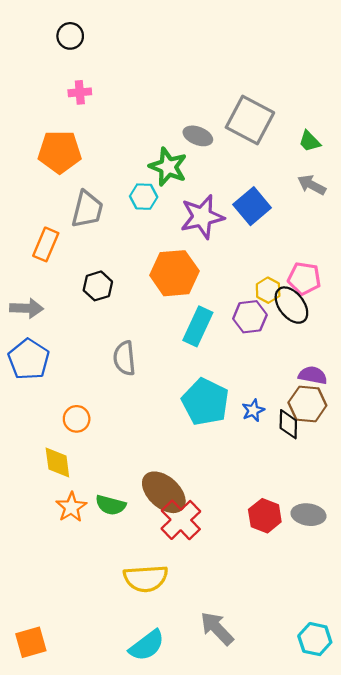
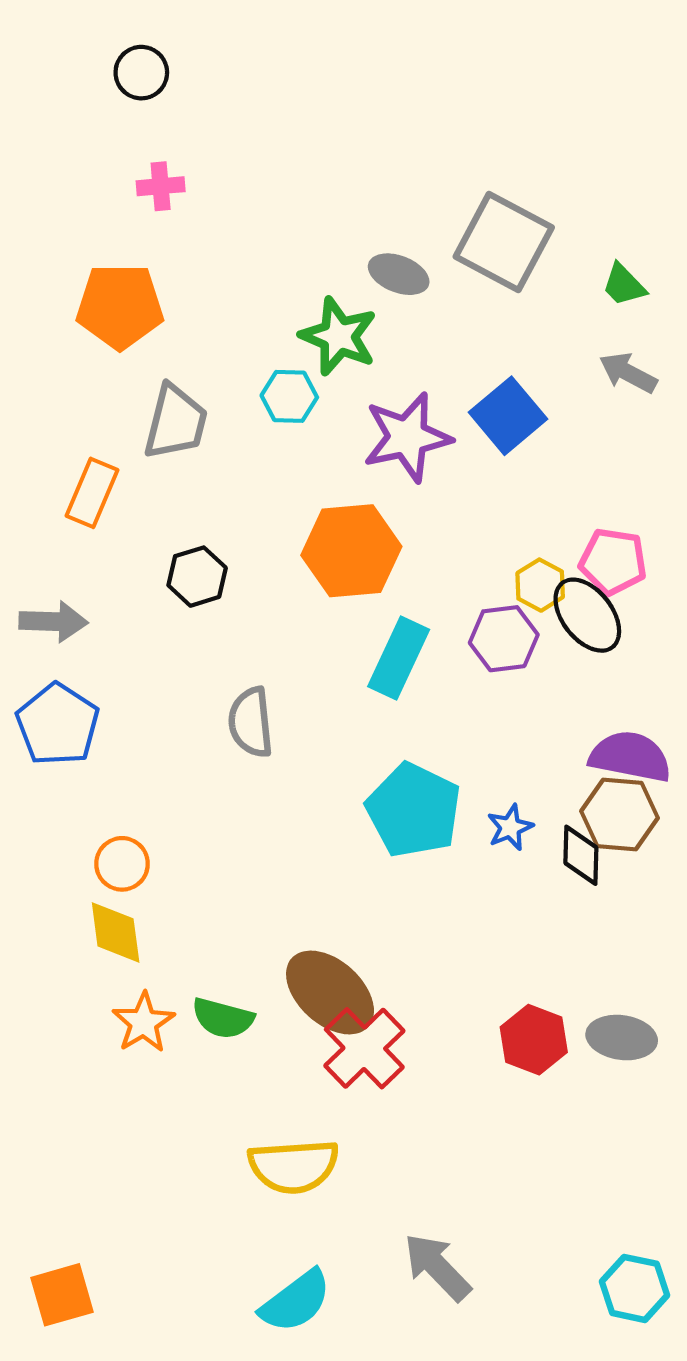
purple semicircle: (313, 375) -> (630, 757), size x1.4
orange circle: (77, 419) -> (122, 864), moved

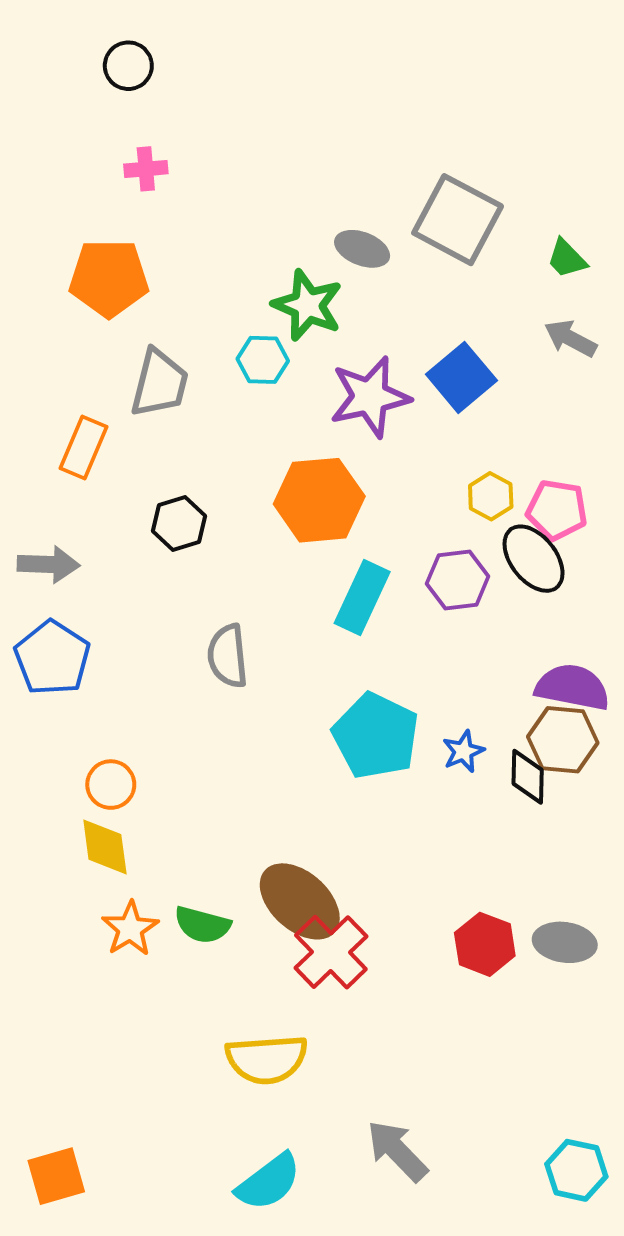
yellow hexagon: (540, 585) -> (491, 496), moved

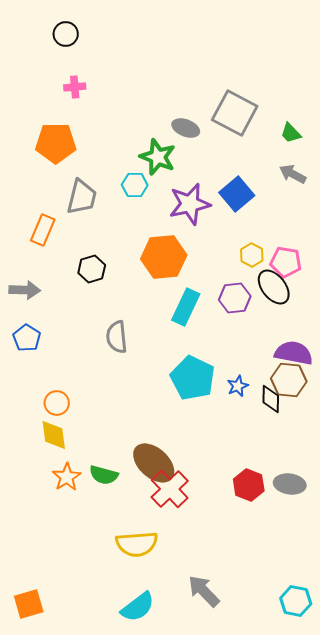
blue pentagon: (52, 658) -> (27, 338), size x0.7

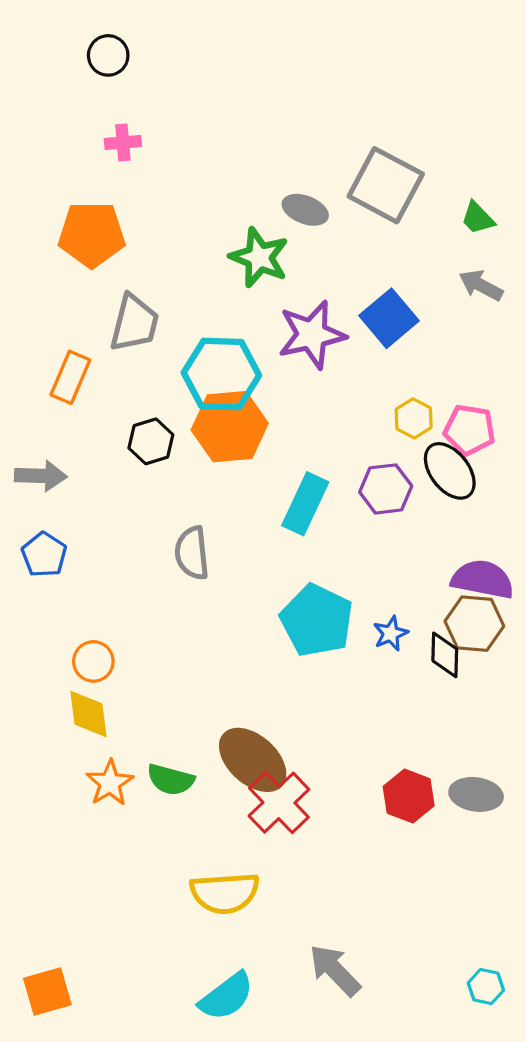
cyan hexagon: (135, 185) -> (221, 374), moved, size x1.8
orange hexagon: (164, 257) -> (230, 427), moved
cyan hexagon: (296, 601) -> (486, 987), size x0.7

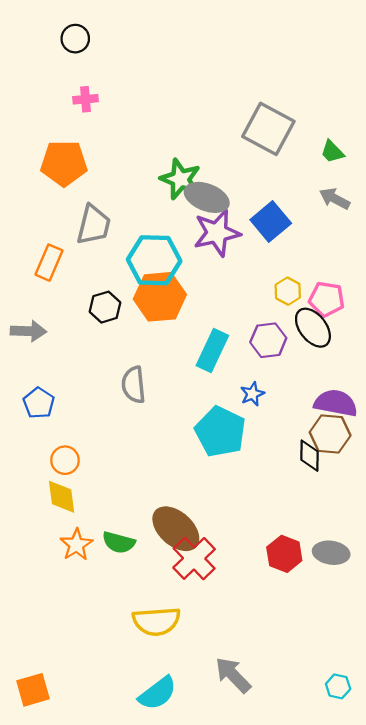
gray ellipse: (305, 210) -> (207, 197), moved, size x1.4
blue pentagon: (44, 555) -> (39, 403), moved
blue star: (391, 633) -> (252, 394), moved

